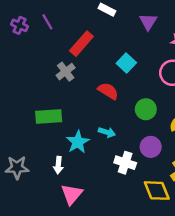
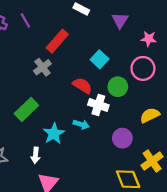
green circle: (146, 109) -> (118, 87), moved
green rectangle: (49, 117) -> (26, 110), turned -40
white cross: (125, 163) -> (98, 105), moved

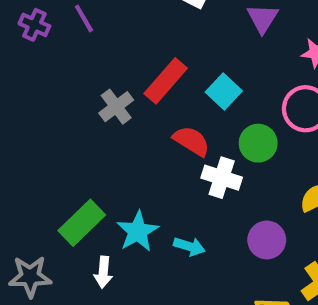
red rectangle: (57, 41) -> (166, 81), moved
green rectangle: (26, 110) -> (82, 223), moved
cyan arrow: (81, 124) -> (189, 246), moved

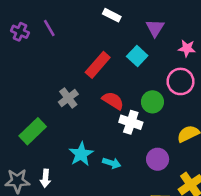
cyan square: (224, 92) -> (137, 56), moved
gray cross: (116, 107) -> (68, 98), moved
green rectangle: (82, 223) -> (33, 131), moved
white arrow: (103, 272) -> (45, 178), moved

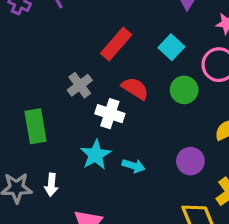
cyan square: (137, 56) -> (171, 47), moved
white cross: (131, 122) -> (110, 114), moved
green rectangle: (33, 131) -> (35, 126), turned -56

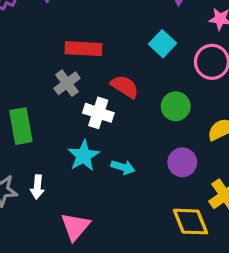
red rectangle: (116, 44) -> (83, 49), moved, turned 52
green circle: (184, 90) -> (176, 106), moved

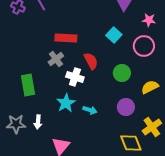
red semicircle: (125, 87) -> (91, 61), turned 30

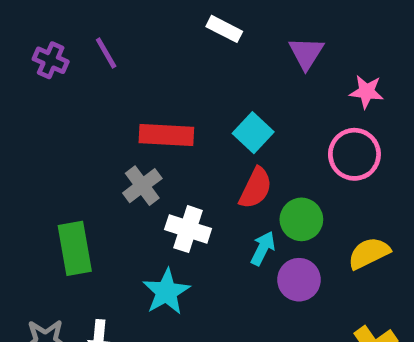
cyan square: (114, 35) -> (253, 133), moved
red semicircle: (91, 61) -> (256, 188), moved, turned 54
purple circle: (126, 107) -> (299, 280), moved
cyan arrow: (90, 110) -> (263, 248), moved, turned -80

